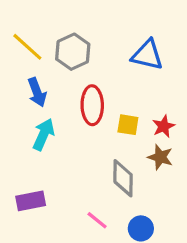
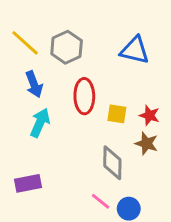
red star: (164, 126) -> (149, 115), turned -30
pink line: (97, 220) -> (101, 201), moved

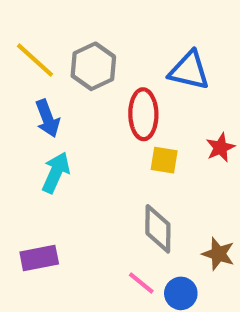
red ellipse: (84, 96) -> (143, 114), moved
red star: (149, 115) -> (220, 148), moved, turned 30
brown star: (146, 143) -> (218, 254), moved

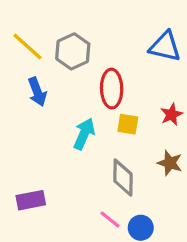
blue triangle: (189, 70) -> (165, 47), moved
cyan arrow: (56, 173) -> (84, 134), moved
brown star: (218, 254) -> (170, 163), moved

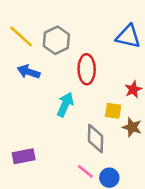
blue arrow: (37, 92) -> (29, 72), turned 130
yellow square: (128, 124) -> (113, 111), moved

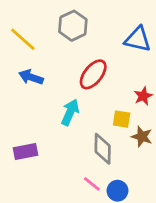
gray hexagon: (56, 40) -> (73, 26), moved
red ellipse: (87, 69) -> (93, 74), turned 40
purple rectangle: (24, 156) -> (26, 151), moved

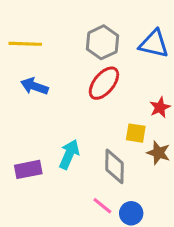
gray hexagon: (73, 26) -> (102, 42), moved
yellow line: (23, 39) -> (25, 44), turned -40
cyan arrow: (70, 112) -> (69, 154), moved

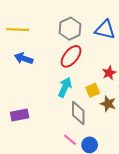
yellow square: (136, 133) -> (93, 90), turned -32
cyan arrow: (69, 154) -> (65, 87), moved

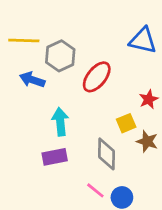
gray hexagon: (70, 29) -> (60, 56), moved
cyan arrow: (65, 87) -> (60, 122), moved, turned -30
purple rectangle: (20, 115) -> (55, 157), moved

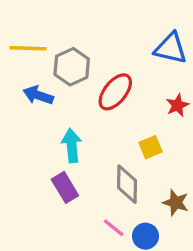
red star: (149, 99) -> (177, 105), moved
brown star: (147, 141) -> (176, 203), moved
purple rectangle: (55, 157) -> (65, 187), turned 70

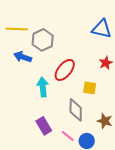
red ellipse: (115, 92) -> (65, 70), moved
yellow square: (151, 147) -> (90, 88), turned 32
purple rectangle: (65, 187) -> (44, 126), moved

